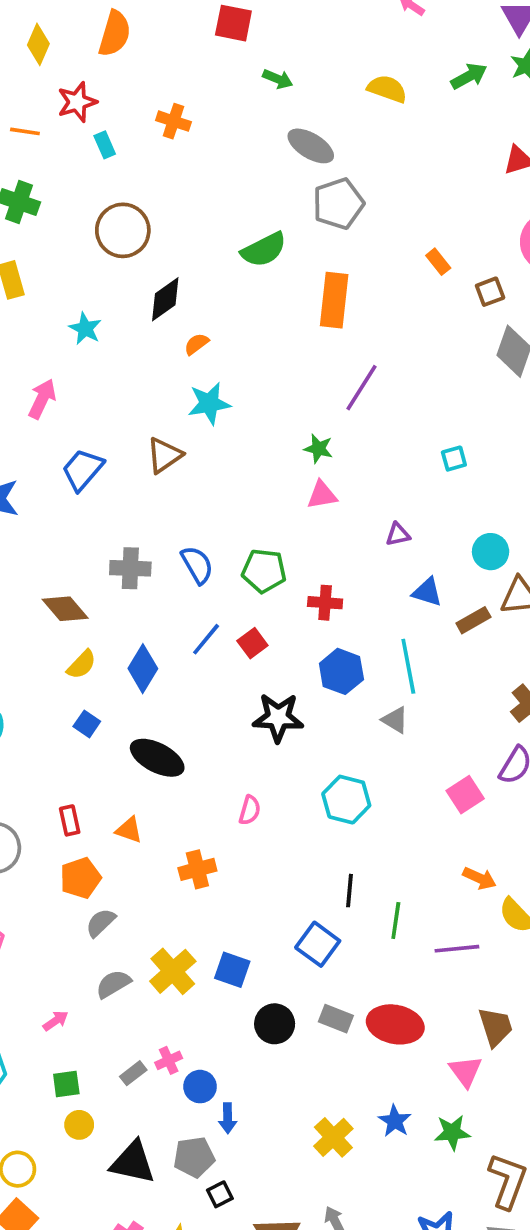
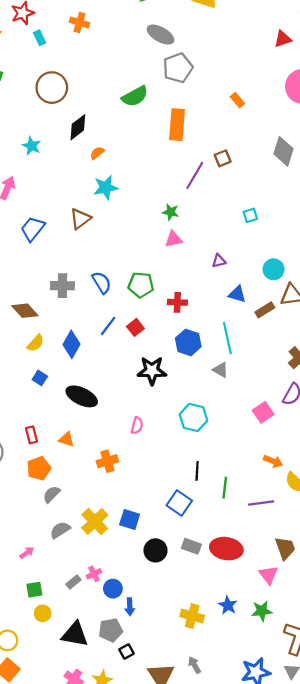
brown square: (490, 292) -> (223, 158), moved
yellow cross: (333, 1137) -> (192, 616), turned -30

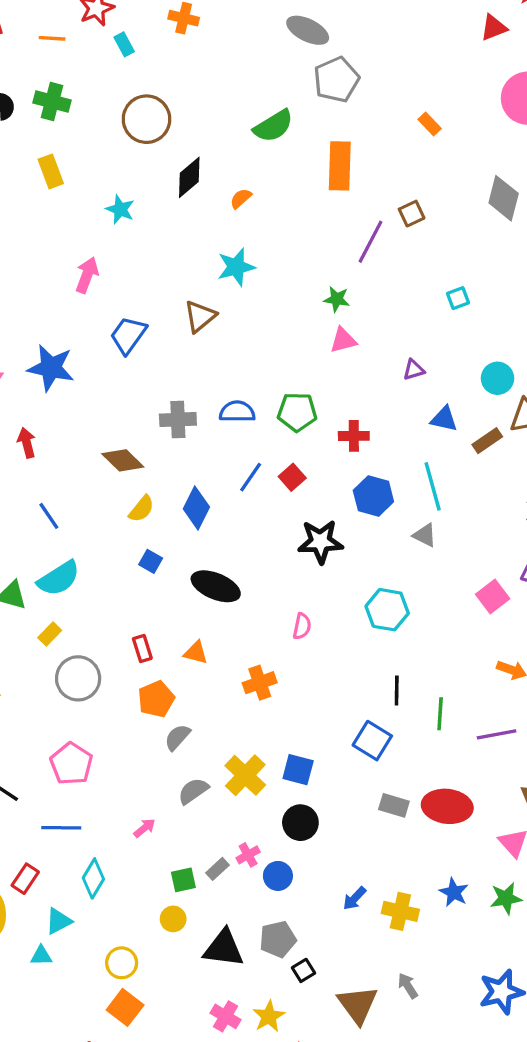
orange semicircle: (97, 153) -> (241, 198), moved
blue semicircle: (102, 283) -> (237, 412), turned -55
black circle: (156, 550) -> (300, 823), moved
green square: (34, 590) -> (183, 880), moved
blue arrow: (130, 607) -> (354, 898), moved, turned 49

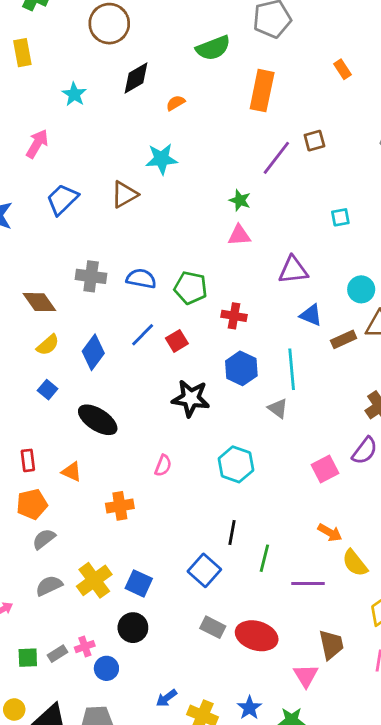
purple triangle: (414, 370) -> (293, 270), size x1.6
yellow circle: (173, 919) -> (14, 709), moved

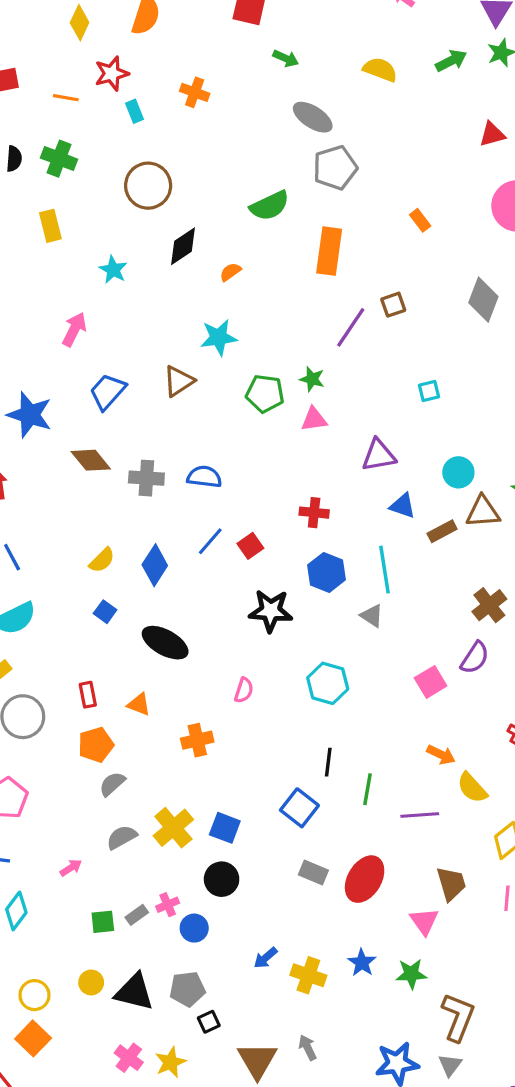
green pentagon: (191, 288) -> (265, 394), moved
brown diamond: (39, 302) -> (91, 460), moved
red ellipse: (257, 636) -> (365, 879), turned -72

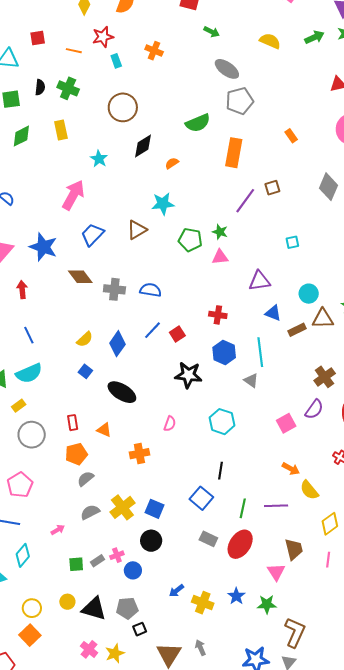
pink arrow: (74, 329) -> (73, 195), size x1.4
green line: (368, 789) -> (243, 508), moved

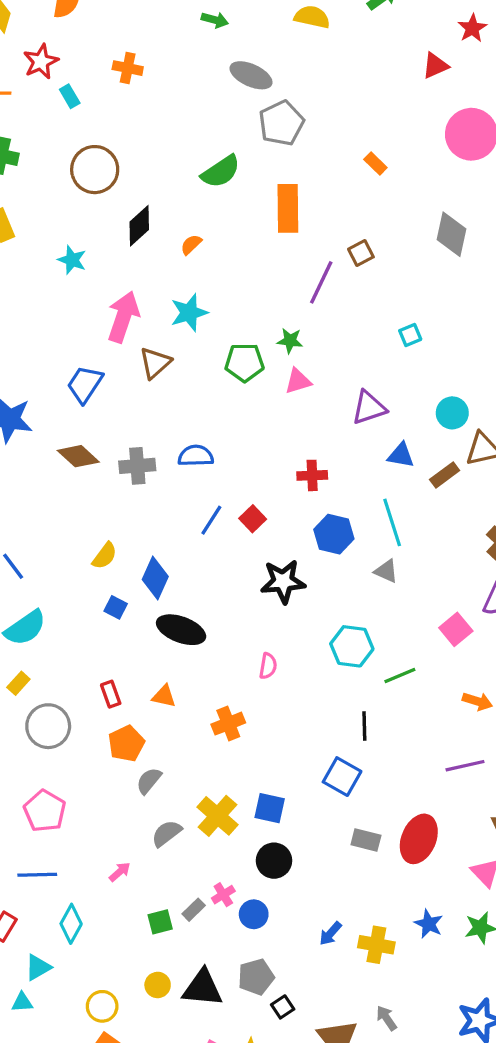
pink arrow: (73, 195) -> (123, 317), moved
blue diamond: (117, 344) -> (155, 578), moved
green line: (243, 508) -> (400, 676), moved, turned 66

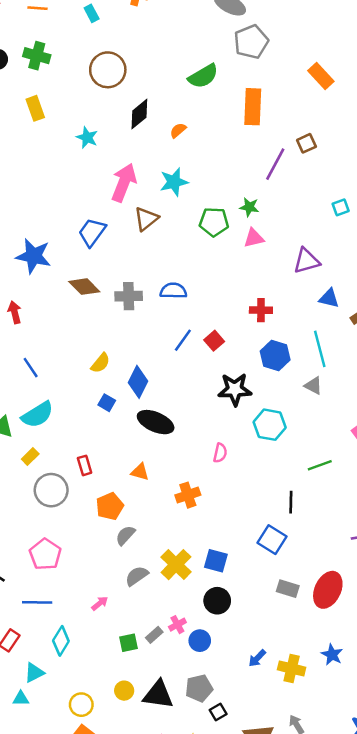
orange rectangle: (375, 164) -> (321, 76), size x1.5
cyan hexagon: (352, 646) -> (270, 425), moved
red rectangle: (111, 694) -> (85, 465), moved

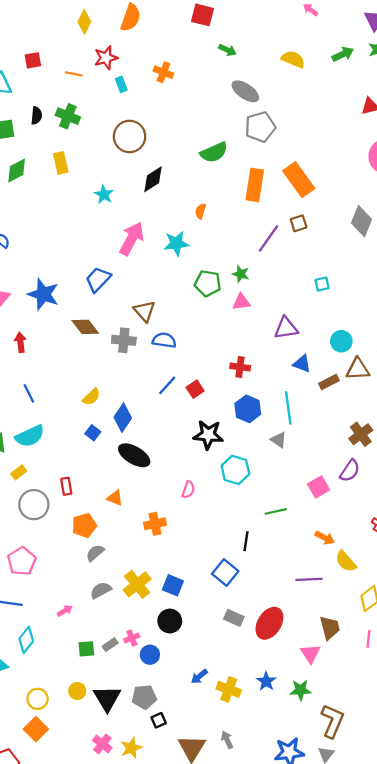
orange rectangle: (321, 76) -> (299, 180), moved, size x1.4
orange semicircle: (178, 130) -> (201, 211), moved, turned -40
brown triangle: (146, 219) -> (144, 311), moved, turned -40
black triangle: (158, 695) -> (107, 698), turned 44

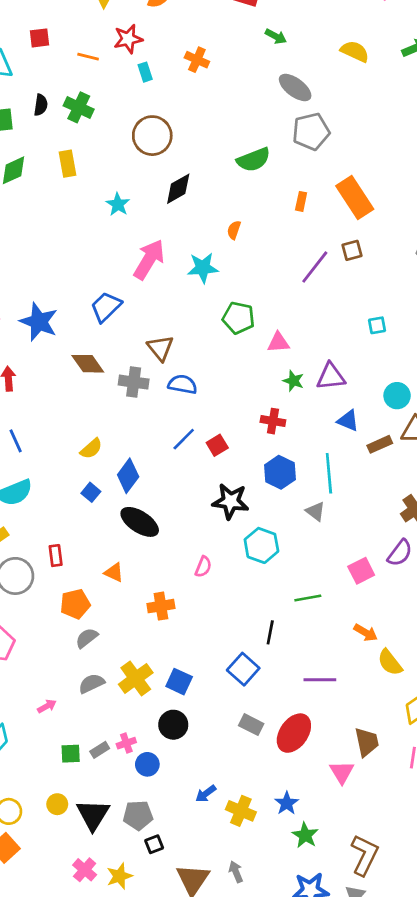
orange rectangle: (255, 185) -> (301, 201), size x0.5
green star: (241, 274) -> (293, 381), moved
purple line: (309, 579) -> (320, 680), moved
green star: (301, 690) -> (305, 835), moved, turned 30

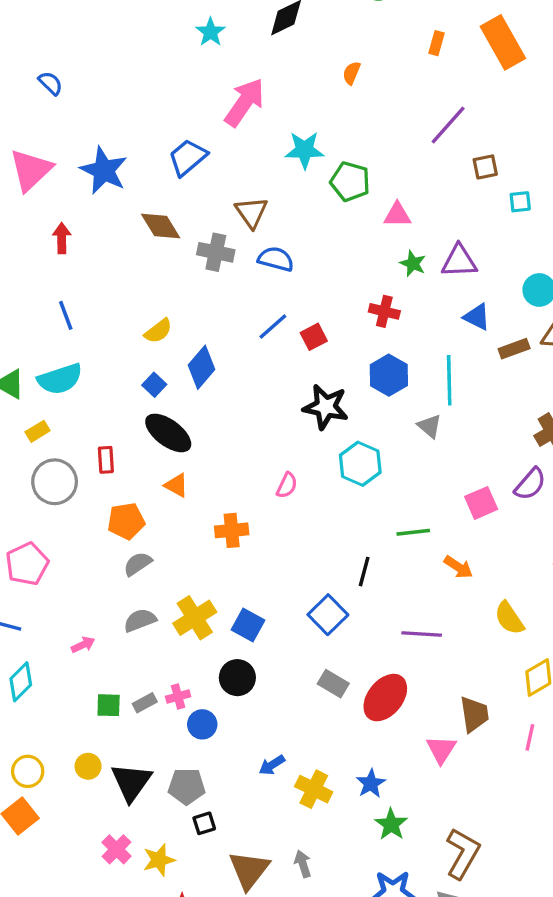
brown square: (352, 250) -> (485, 167), moved
cyan star: (203, 268) -> (304, 150), moved
black ellipse: (140, 522) -> (168, 433), moved
orange arrow: (366, 633) -> (458, 567), moved

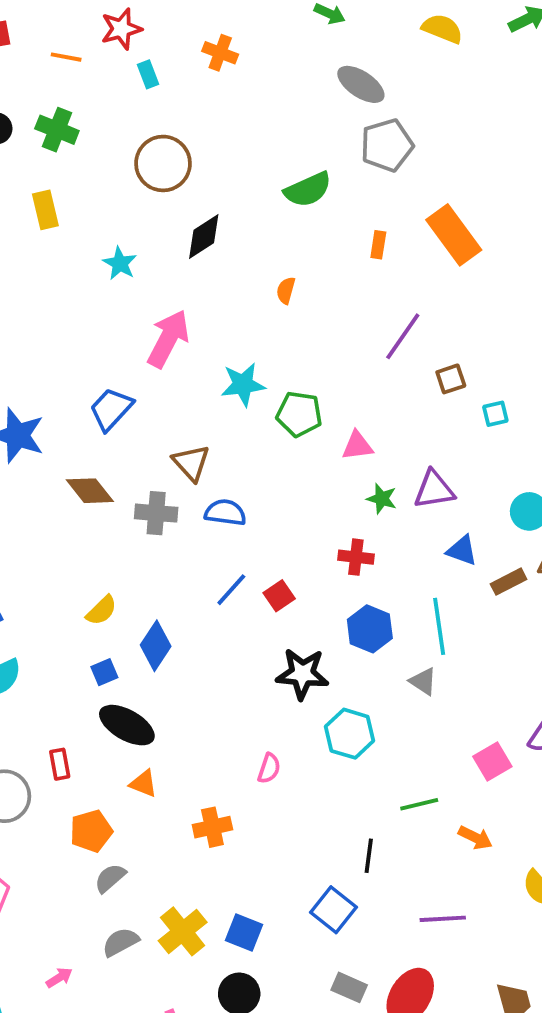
blue square: (154, 385) -> (104, 672), turned 30

